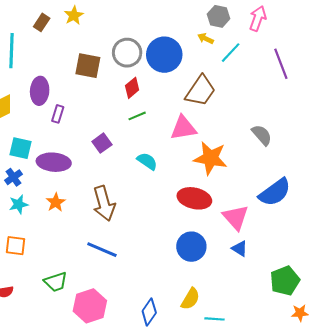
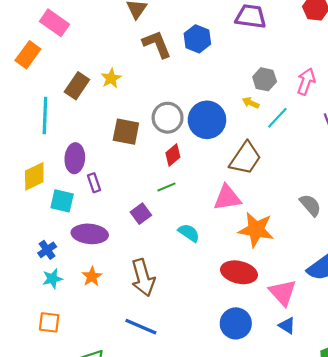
brown rectangle: (42, 22) -> (77, 86), size x1.4
purple rectangle: (58, 114) -> (94, 183), turned -36
green line: (137, 116) -> (166, 187), moved
cyan square: (21, 148) -> (62, 201), moved

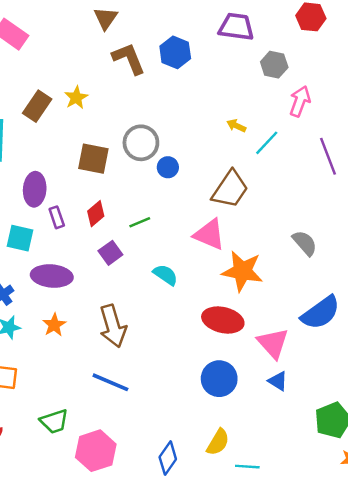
gray hexagon: (265, 79) -> (274, 65), moved
blue circle: (207, 120) -> (168, 167), moved, size x0.5
red diamond: (173, 155) -> (96, 214), moved
pink triangle: (227, 198) -> (209, 234), turned 32

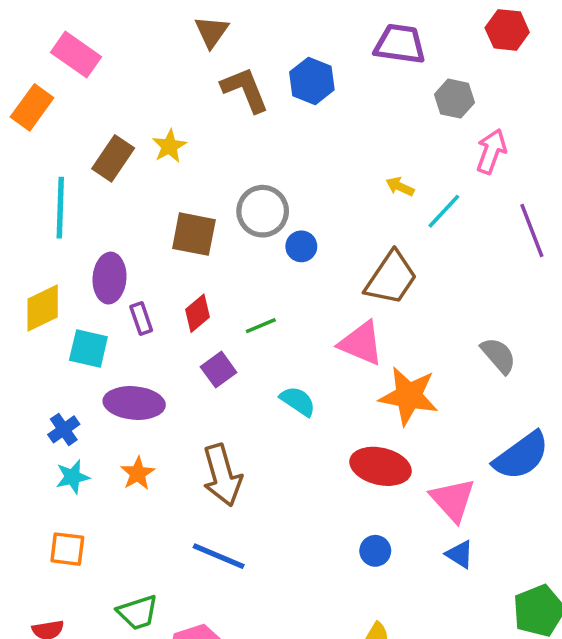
blue circle: (219, 379) -> (375, 551), size x0.6

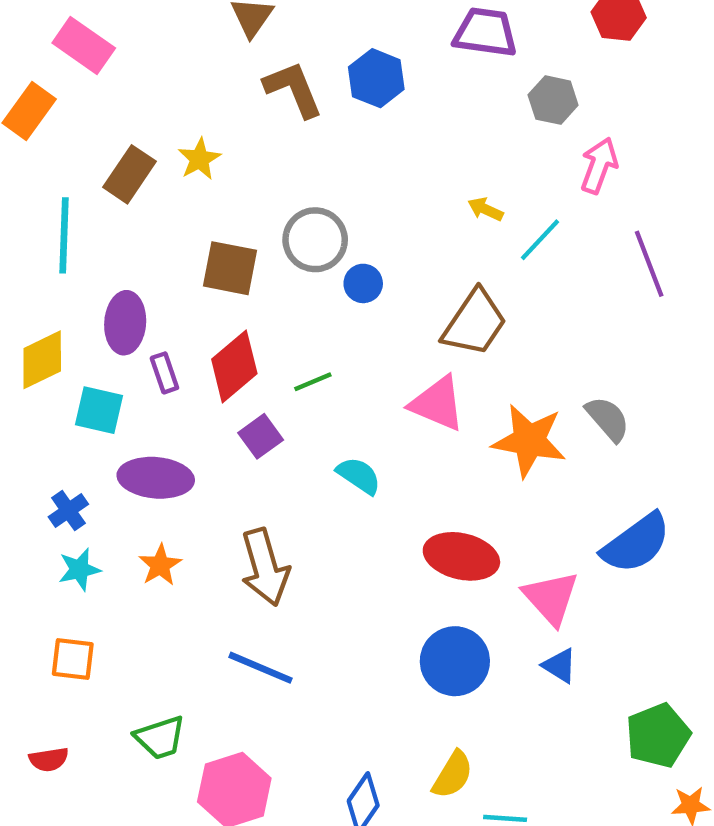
red diamond: (197, 313) -> (234, 366), size x1.5
orange star: (409, 396) -> (529, 441), moved
blue circle: (375, 551) -> (455, 661), size x1.8

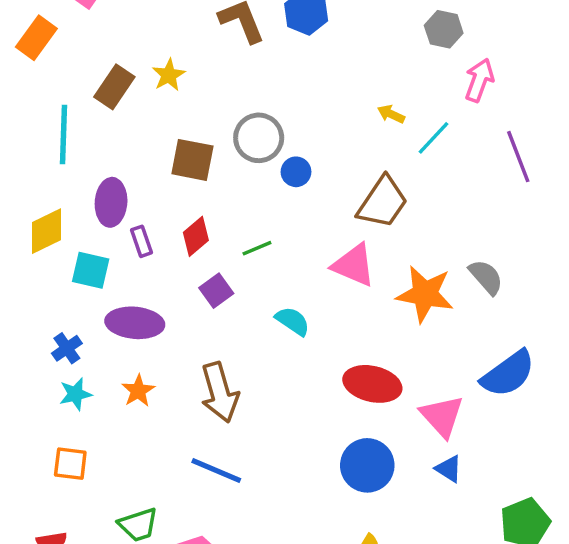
red diamond: (234, 366) -> (196, 236), size x0.7

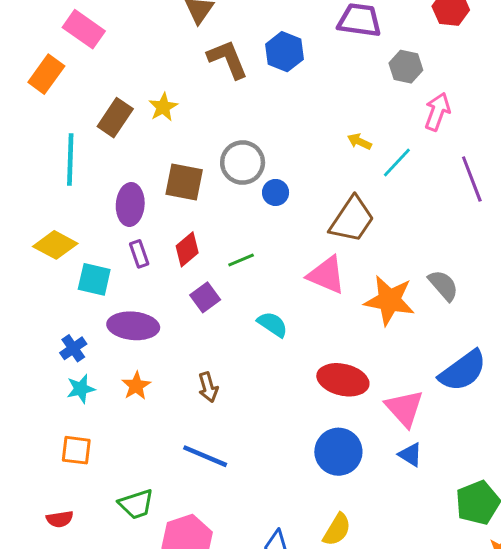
purple ellipse: (111, 202) -> (130, 204), moved
yellow diamond: (47, 231) -> (55, 245), turned 54
brown arrow: (220, 392) -> (208, 387), size x0.6

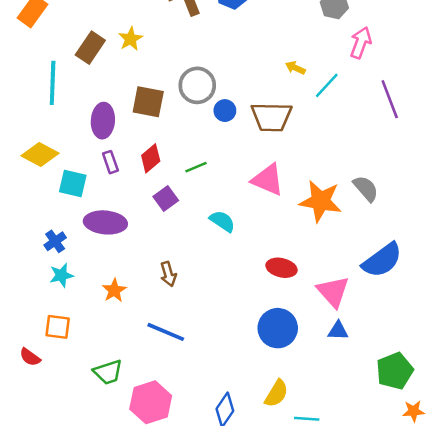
brown trapezoid: (352, 219) -> (271, 117), moved, turned 57
red ellipse: (343, 380) -> (281, 268), size x0.7
orange star: (136, 386) -> (114, 290), moved
blue triangle: (410, 455) -> (338, 331), turned -30
red semicircle: (60, 519) -> (30, 357), moved, turned 45

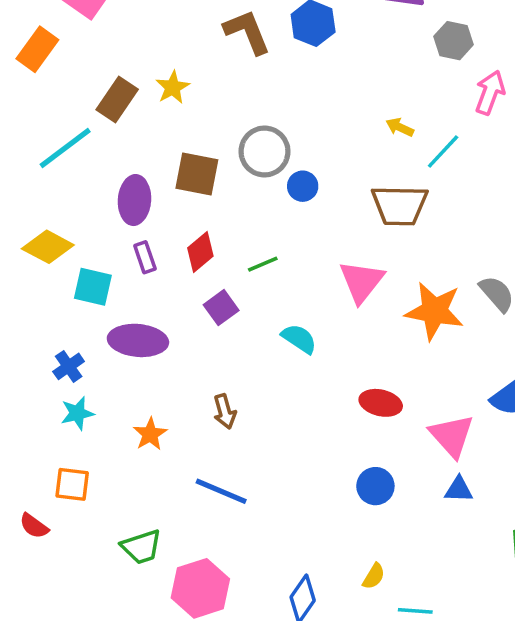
cyan line: (53, 83) -> (65, 148), turned 51
brown trapezoid: (271, 117) -> (400, 205), moved
pink triangle: (268, 180) -> (362, 282), turned 45
blue circle: (278, 328) -> (375, 486), size x0.7
yellow semicircle: (276, 394) -> (374, 576), size x0.7

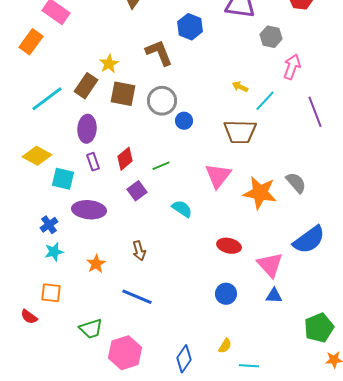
brown L-shape: (247, 32) -> (159, 53), moved
brown rectangle: (117, 99) -> (86, 86), moved
brown square: (197, 174) -> (123, 94), moved

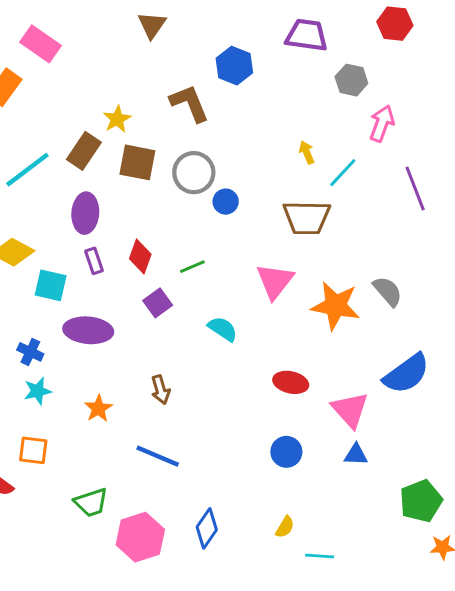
yellow arrow: (240, 87) -> (307, 152), turned 42
red diamond: (125, 159) -> (140, 257), turned -30
blue cross: (49, 225) -> (30, 352), turned -30
blue diamond: (184, 359) -> (207, 528), moved

